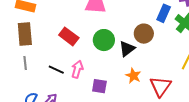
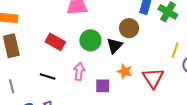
gray line: (25, 63) -> (12, 86), moved
pink arrow: (77, 69) -> (79, 71), moved
purple square: (99, 86) -> (103, 86), moved

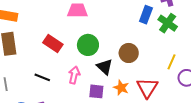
brown circle: (129, 28) -> (129, 53), moved
black triangle: (115, 46) -> (105, 67), moved, turned -36
orange star: (125, 71) -> (121, 88), moved

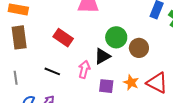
green circle: (88, 45) -> (116, 37), moved
black triangle: (105, 67) -> (102, 56), moved, turned 48
red triangle: (147, 88) -> (157, 83), turned -35

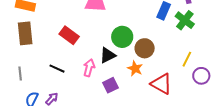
orange star: (131, 82) -> (135, 69), moved
purple square: (106, 86) -> (110, 85), turned -35

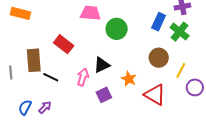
brown rectangle: (25, 33) -> (34, 60), moved
green circle: (122, 37) -> (117, 29), moved
brown circle: (145, 48) -> (159, 58), moved
gray line: (20, 74) -> (11, 72), moved

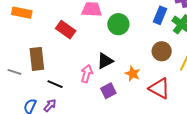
red rectangle: (64, 44) -> (66, 30), moved
gray line: (11, 72) -> (14, 72), turned -64
black line: (51, 77) -> (55, 84), moved

